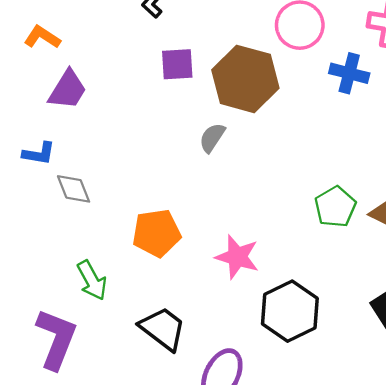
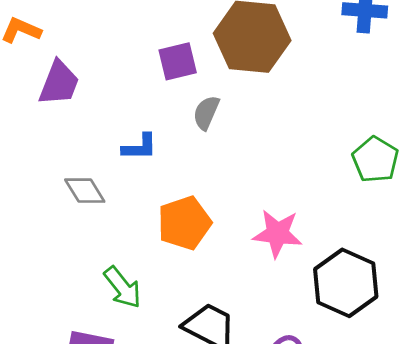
purple square: (177, 64) -> (178, 61), moved
gray semicircle: (212, 138) -> (206, 113), moved
blue L-shape: (39, 154) -> (140, 147), moved

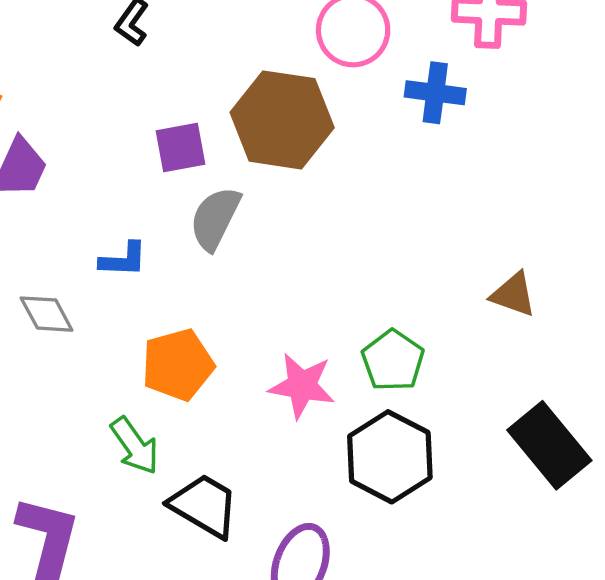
gray semicircle: (206, 113) -> (215, 218), size x1.4
green pentagon: (375, 160) -> (393, 361), moved
green arrow: (123, 287) -> (135, 446), moved

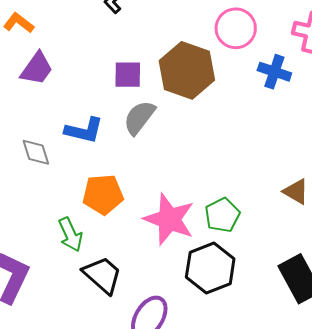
blue L-shape: (123, 260) -> (84, 130), size x1.4
pink star: (302, 386) -> (169, 219), size x1.4

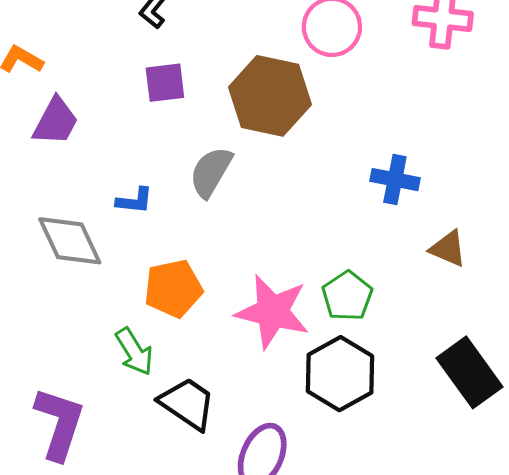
blue cross: (274, 72) -> (395, 180), moved
purple square: (128, 75) -> (165, 83), moved
blue L-shape: (84, 130) -> (135, 201), size x0.7
gray diamond: (36, 152) -> (70, 241), size x1.5

